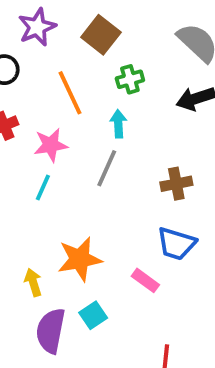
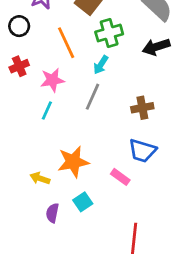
green cross: (130, 79) -> (109, 33), size x1.4
cyan arrow: (118, 124) -> (101, 65), turned -144
yellow arrow: (33, 282) -> (40, 178), turned -54
purple semicircle: (51, 331) -> (52, 213), size x0.6

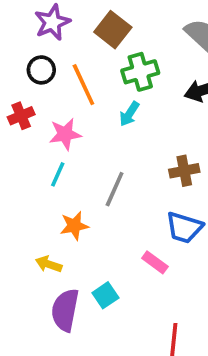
black circle: (19, 26) -> (41, 70), moved
gray line: (93, 97) -> (115, 189), moved
orange star: (73, 162) -> (74, 226), moved, size x0.7
purple semicircle: (52, 213) -> (65, 310), size x1.6

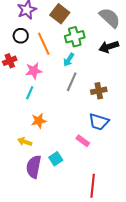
gray line: (115, 189) -> (72, 82), moved

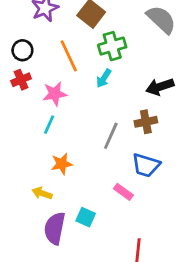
black circle: (21, 36) -> (22, 50), moved
black arrow: (109, 47) -> (160, 87), moved
gray line: (72, 82) -> (111, 136), moved
cyan square: (56, 159) -> (86, 217), turned -32

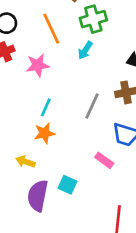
cyan line: (49, 125) -> (46, 107), moved

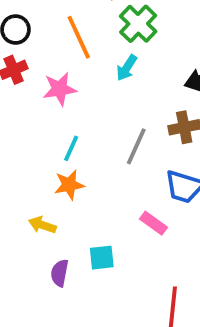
green cross: (93, 19) -> (138, 24), turned -30
cyan square: (68, 185) -> (102, 258), turned -30
purple semicircle: (38, 196) -> (60, 273), size x0.6

